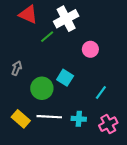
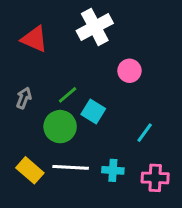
red triangle: (28, 15) -> (34, 39), moved
green line: (47, 37) -> (68, 95), moved
pink cross: (108, 124) -> (155, 178), turned 30

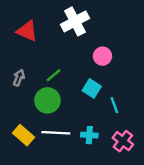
cyan square: (93, 111) -> (92, 88), moved
cyan line: (145, 133) -> (114, 105), turned -56
pink cross: (155, 178) -> (123, 141), turned 36

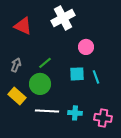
cyan square: (92, 88) -> (77, 74), turned -35
cyan line: (114, 105) -> (96, 77), moved
yellow rectangle: (24, 135) -> (17, 96), moved
pink cross: (123, 141) -> (103, 118), turned -30

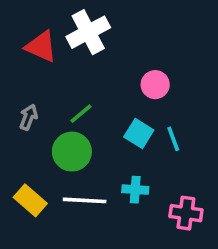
white cross: (63, 18) -> (88, 32), moved
cyan square: (77, 74) -> (139, 133), turned 35
yellow rectangle: (17, 96) -> (30, 200), moved
cyan cross: (75, 113) -> (135, 190), moved

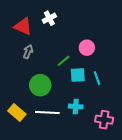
white cross: (88, 32) -> (49, 18), size x0.6
green line: (81, 114) -> (64, 61), moved
gray arrow: (28, 117) -> (28, 52), moved
cyan square: (139, 133) -> (78, 75), turned -35

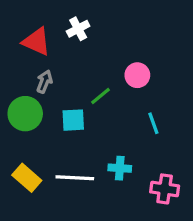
cyan square: (78, 75) -> (73, 120), moved
green circle: (40, 85) -> (25, 114), moved

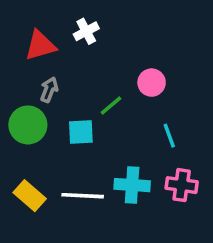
red triangle: (36, 42) -> (40, 45), turned -40
cyan cross: (120, 168) -> (132, 185), size x1.4
pink cross: (165, 189) -> (182, 185), moved

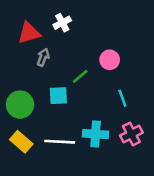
gray arrow: (49, 90) -> (43, 57), moved
green circle: (28, 125) -> (20, 105), moved
pink cross: (182, 185) -> (131, 134), turned -35

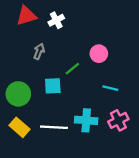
red triangle: (29, 33) -> (26, 16), moved
cyan line: (122, 98) -> (110, 88), turned -56

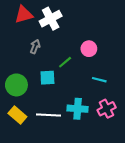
white cross: (56, 20) -> (51, 19), size x1.5

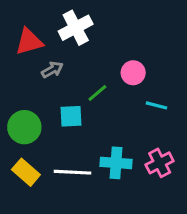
red triangle: (24, 15) -> (29, 42), moved
gray arrow: (35, 47) -> (52, 70), turned 40
cyan line: (99, 80) -> (156, 105), moved

